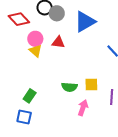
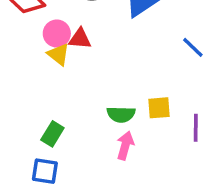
red triangle: (58, 42) -> (80, 39), moved
pink arrow: (83, 108) -> (125, 146), moved

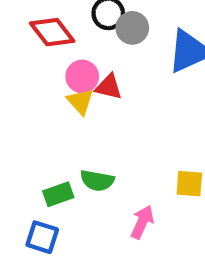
green semicircle: (121, 114) -> (97, 181), moved
green rectangle: (52, 134) -> (58, 194), turned 30

